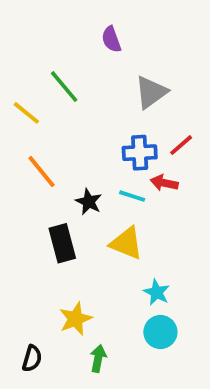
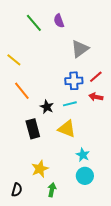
green line: (64, 87) -> (34, 23), moved
red arrow: (164, 183) -> (96, 97), moved
cyan line: (132, 196) -> (70, 104), turned -32

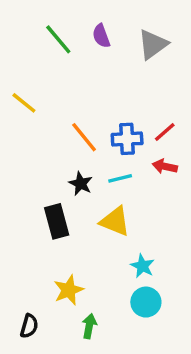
gray triangle: (80, 49) -> (153, 44), moved
orange line: (22, 91) -> (84, 137), moved

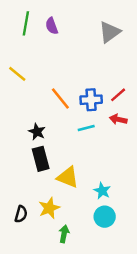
purple semicircle: (101, 36) -> (52, 26), moved
green line: (58, 39) -> (26, 23), moved, turned 50
black star: (81, 184) -> (37, 132), moved
yellow triangle: (115, 221) -> (68, 177), moved
black semicircle: (29, 326) -> (21, 214), moved

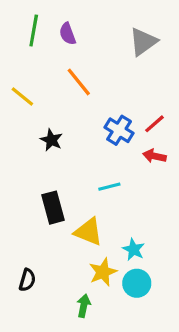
orange line: (60, 98) -> (79, 82), moved
blue cross: (91, 100) -> (119, 130), turned 35
cyan line: (86, 128) -> (109, 187), moved
black star: (37, 132) -> (51, 140), moved
yellow star: (49, 208) -> (103, 272), moved

